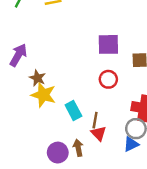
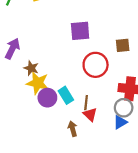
purple square: (108, 44) -> (80, 31), moved
red circle: (108, 79) -> (96, 65), size x1.5
purple circle: (58, 153) -> (47, 98), moved

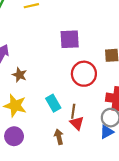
yellow star: (38, 83) -> (15, 106), moved
purple circle: (47, 98) -> (14, 136), moved

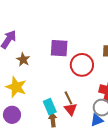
purple square: (70, 39) -> (59, 48), moved
cyan rectangle: (53, 103) -> (50, 107), moved
brown line: (73, 111) -> (68, 98), turned -40

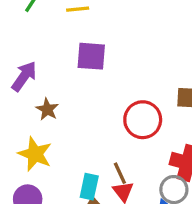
purple square: (59, 48) -> (91, 56), moved
cyan rectangle: (50, 107) -> (89, 187), turned 35

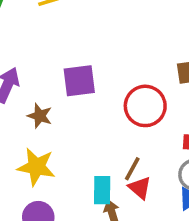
purple square: (91, 56) -> (79, 81), moved
brown line: (120, 173) -> (132, 169), turned 65

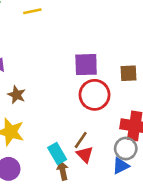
purple square: (79, 81) -> (86, 65), moved
cyan rectangle: (102, 190) -> (57, 154), turned -36

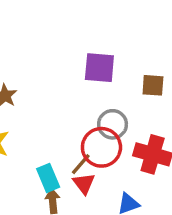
red circle: (95, 95) -> (101, 147), moved
gray circle: (126, 149) -> (113, 124), moved

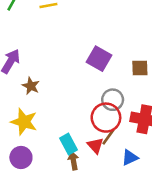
purple square: (99, 68) -> (99, 59), turned 30
brown line: (81, 164) -> (108, 137), moved

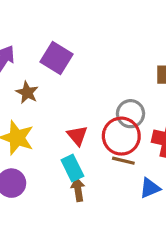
purple square: (99, 59) -> (56, 58), moved
brown line: (108, 137) -> (123, 161), turned 66
red triangle: (95, 146) -> (77, 136), moved

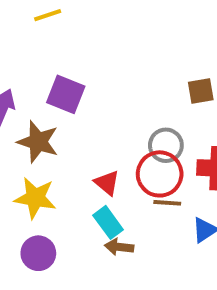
brown star: (27, 92) -> (38, 142), size x1.5
brown arrow: (78, 189) -> (119, 247), turned -65

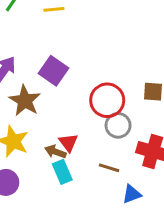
red circle: (160, 174) -> (107, 100), moved
brown arrow: (119, 247) -> (55, 152), moved

